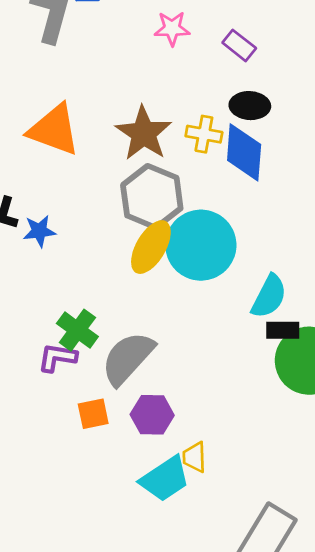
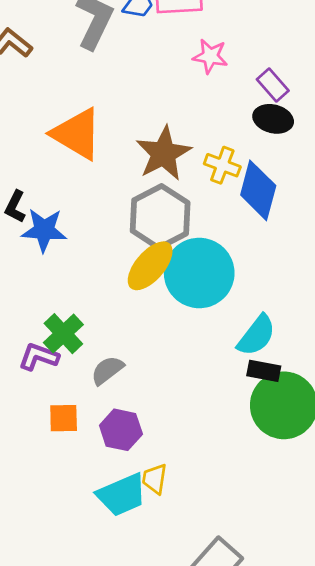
black ellipse: (250, 106) -> (273, 119), moved
blue star: (39, 231) -> (44, 230), size x1.4
gray semicircle: (128, 358) -> (107, 370), size x0.6

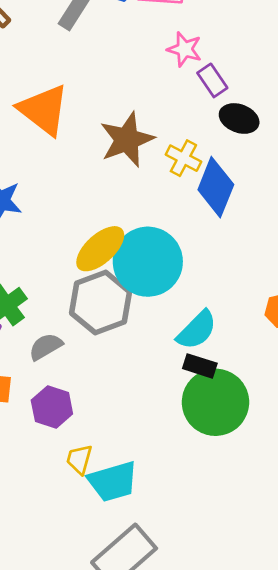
purple rectangle: (273, 85) -> (212, 80), moved
gray hexagon: (160, 217) -> (100, 303), moved
cyan trapezoid: (122, 495) -> (113, 481), moved

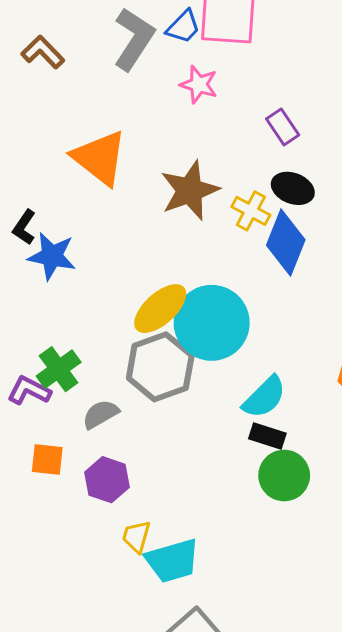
pink star: (185, 49) -> (199, 84), moved
black ellipse: (239, 118) -> (293, 188), moved
green circle: (215, 402) -> (284, 475), size x0.7

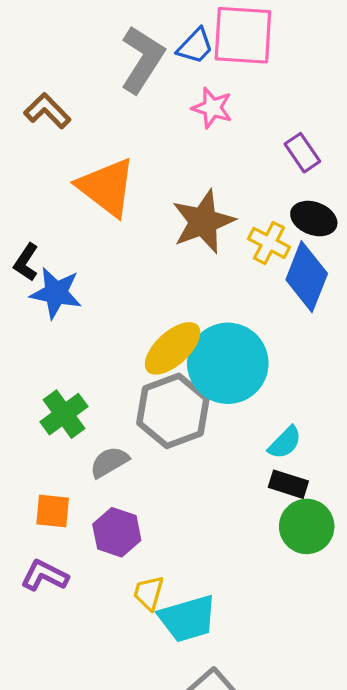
brown L-shape: (43, 52) -> (47, 111), moved
purple L-shape: (29, 391) -> (44, 576), moved
cyan semicircle: (264, 397) -> (285, 443), size x0.7

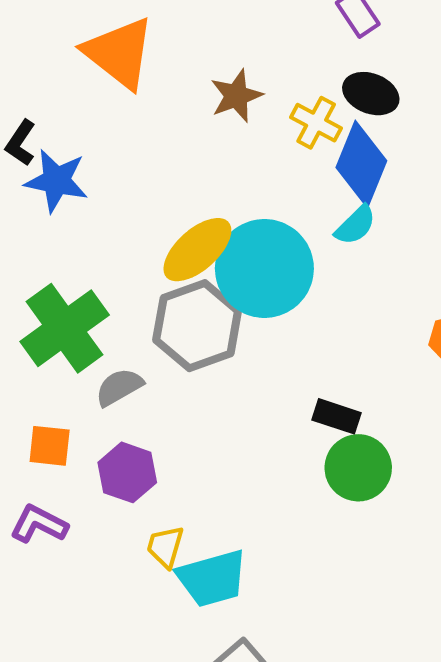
brown star: (203, 222) -> (236, 96), size x0.7
green cross: (64, 414) -> (65, 328), size x1.5
cyan semicircle: (285, 443) -> (355, 225), moved

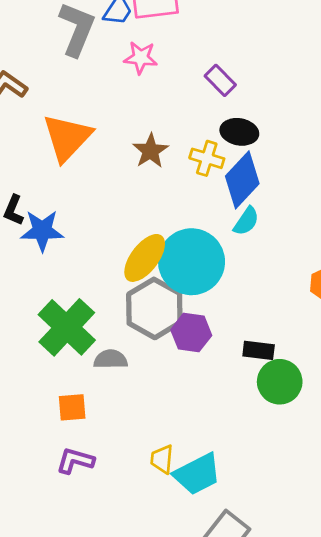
orange triangle: (119, 53) -> (67, 138), turned 46
blue diamond: (361, 164) -> (242, 180), turned 32
gray semicircle: (119, 387) -> (111, 359), turned 40
purple hexagon: (127, 472) -> (191, 333), moved

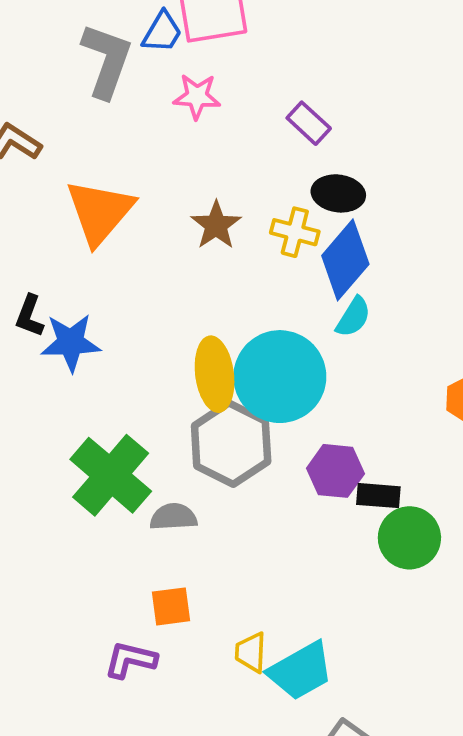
yellow ellipse: (145, 258) -> (215, 374), turned -42
purple hexagon: (191, 333) -> (335, 471), moved
orange square: (72, 407) -> (171, 606), moved

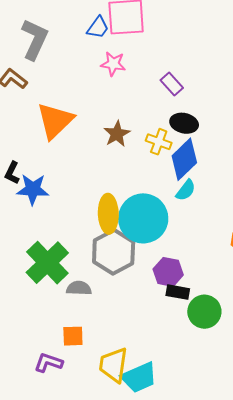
gray L-shape: (107, 61) -> (35, 39), moved
black rectangle: (378, 496) -> (178, 292), moved
yellow trapezoid: (251, 652) -> (113, 365), size x1.6

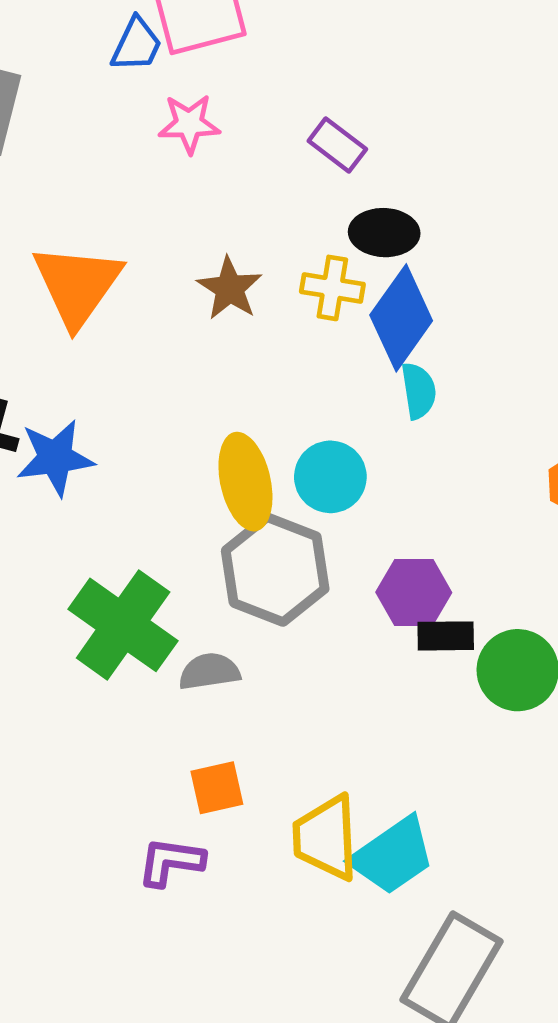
cyan semicircle: (186, 190) -> (419, 391), turned -35
cyan circle: (143, 218) -> (330, 477), size x0.6

